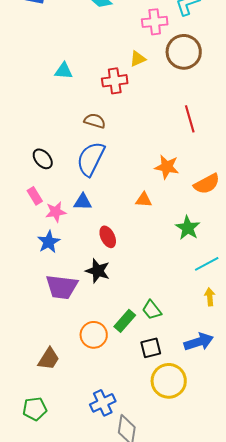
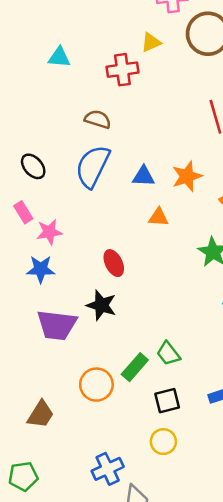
orange star: (167, 167) -> (187, 176), turned -30
blue triangle: (83, 202) -> (144, 176), moved
blue star: (49, 242) -> (41, 269), turned 30
yellow circle: (169, 381) -> (163, 442), moved, size x0.6

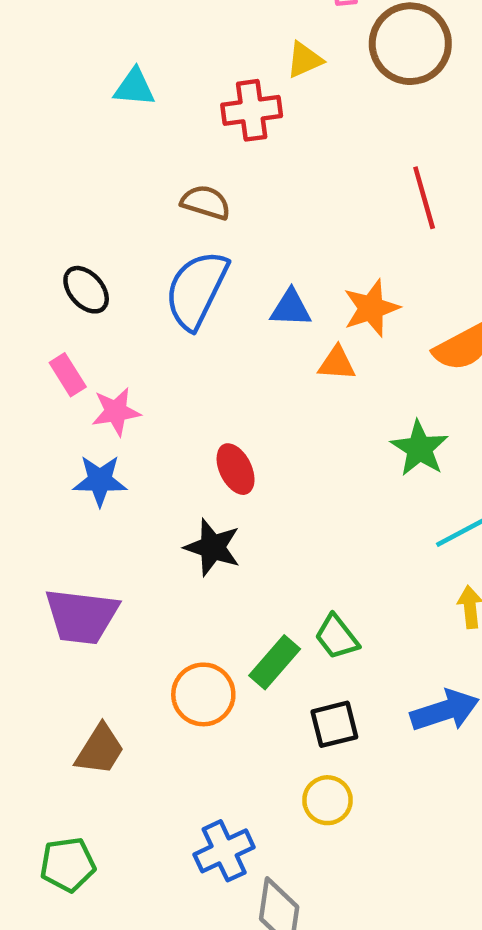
orange triangle: (158, 217) -> (337, 363), moved
purple trapezoid: (57, 325) -> (81, 616), moved

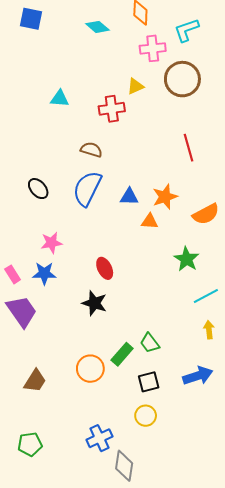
pink rectangle: (68, 375) -> (13, 274), moved
purple trapezoid: (81, 616) -> (22, 311), moved, turned -132
brown trapezoid: (100, 750) -> (35, 381), moved

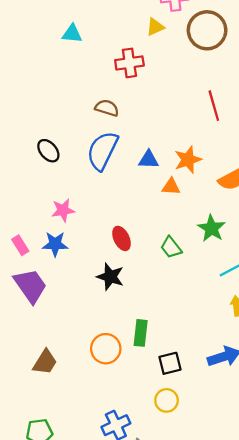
yellow triangle: (135, 86) -> (155, 27), moved
cyan triangle: (60, 99) -> (72, 34), moved
green trapezoid: (150, 343) -> (171, 247), moved
green rectangle: (122, 354) -> (141, 333), turned -35

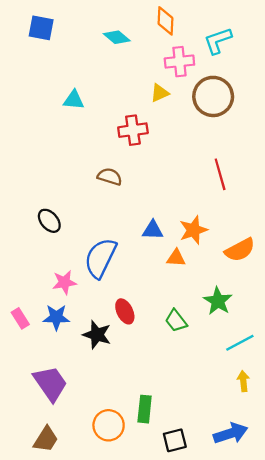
blue semicircle: (102, 151) -> (100, 258), moved
black star: (110, 277) -> (97, 335), moved
purple trapezoid: (30, 286) -> (50, 383), moved

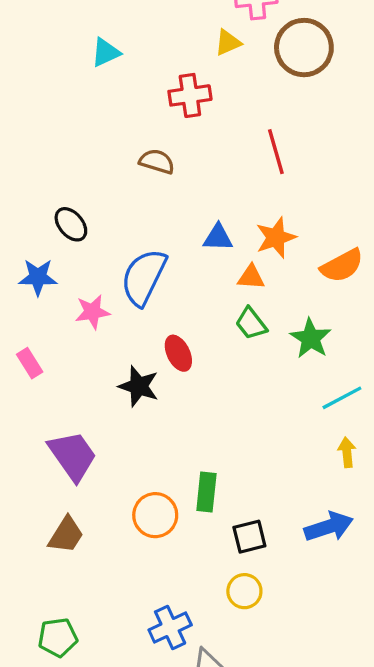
cyan triangle: (74, 100) -> (106, 52), turned -30
red line: (220, 174) -> (276, 152), moved
blue star: (56, 317) -> (38, 277), moved
green trapezoid: (176, 321) -> (251, 323), moved

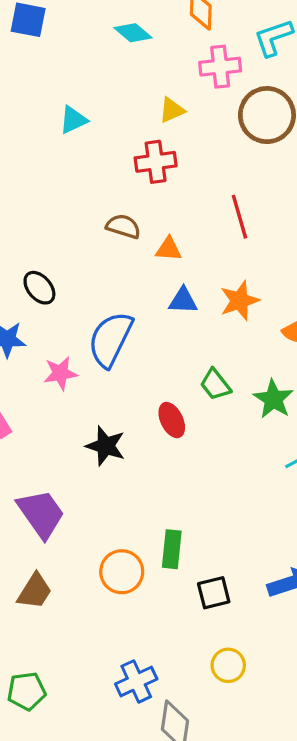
yellow triangle: (228, 43) -> (172, 110), moved
orange triangle: (251, 277) -> (169, 249), moved
red ellipse: (178, 353) -> (172, 420), moved
yellow circle: (244, 591) -> (228, 665), moved

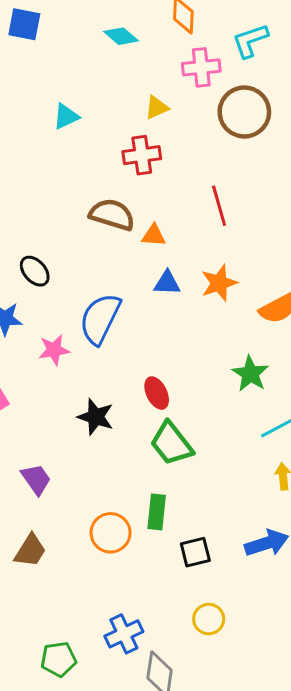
brown semicircle: (123, 226) -> (112, 215), size x1.4
green trapezoid: (215, 385) -> (171, 444), moved, size x1.5
purple trapezoid: (41, 514) -> (36, 479), size x0.7
green pentagon: (26, 691) -> (58, 659), moved

